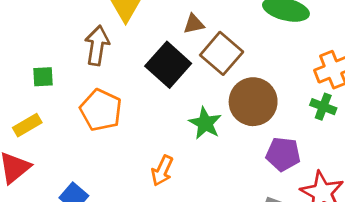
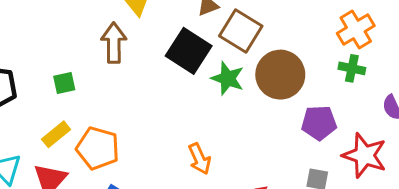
orange pentagon: (101, 110) -> (98, 148), moved
green star: (205, 123) -> (228, 78), moved
orange arrow: (162, 171) -> (200, 159), turned -40

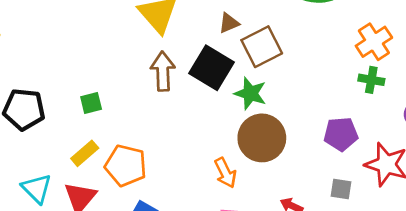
brown square: (241, 31) -> (262, 47), turned 33
brown arrow: (114, 43) -> (163, 71), moved
brown circle: (280, 75) -> (262, 138), moved

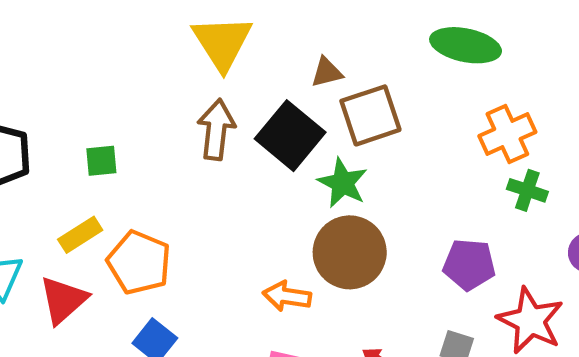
orange cross: (374, 42) -> (507, 134), moved
orange arrow: (225, 173) -> (287, 296), turned 116

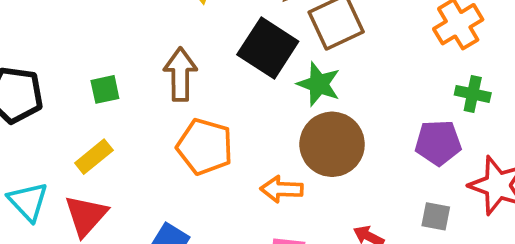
brown arrow: (216, 130) -> (180, 74), moved
green cross: (527, 190) -> (473, 94), moved
orange pentagon: (139, 263) -> (205, 147), moved

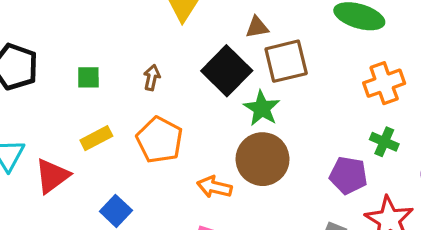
brown arrow: (180, 74) -> (152, 78), size x0.6
yellow rectangle: (94, 157) -> (96, 138), moved

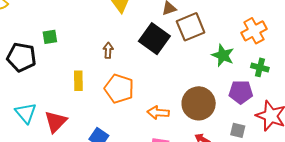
green square: (88, 77) -> (50, 37), moved
green star: (262, 108) -> (223, 55), moved
yellow rectangle: (96, 138) -> (78, 81), moved, turned -54
brown circle: (263, 159) -> (199, 103), moved

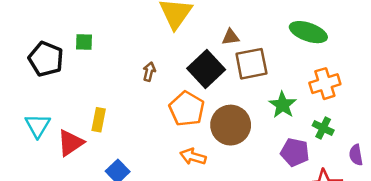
yellow rectangle: (78, 81) -> (99, 120), moved
orange pentagon: (119, 89) -> (187, 109), moved
brown circle: (199, 103) -> (231, 125), moved

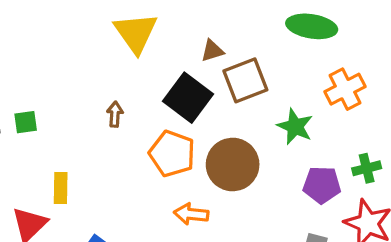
green square: (84, 42) -> (26, 122), moved
green cross: (323, 128) -> (367, 168), moved, turned -30

